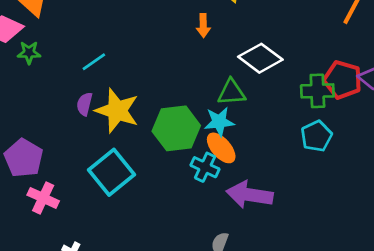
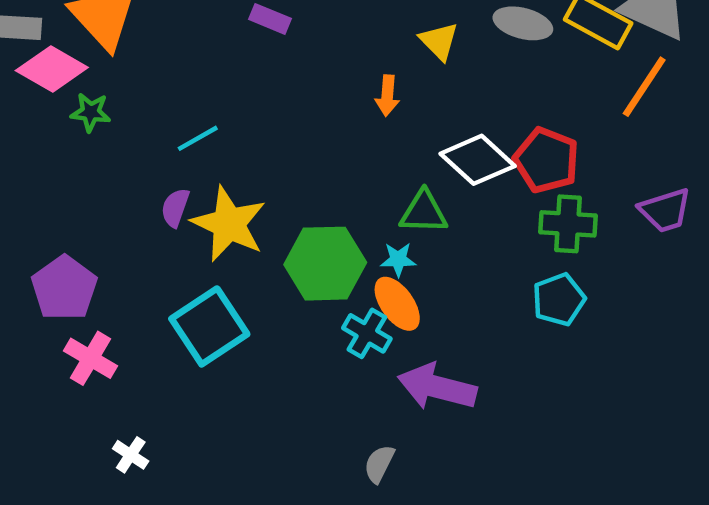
red pentagon: (343, 80) -> (546, 160), moved
cyan star: (219, 122) -> (398, 259), size x0.7

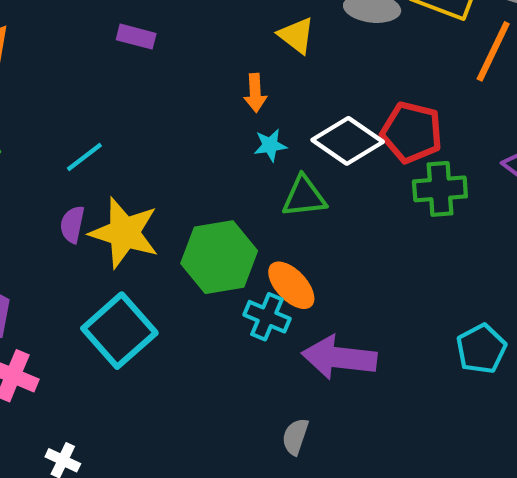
cyan star: (398, 259) -> (270, 145), moved
cyan pentagon: (559, 300) -> (481, 349), moved

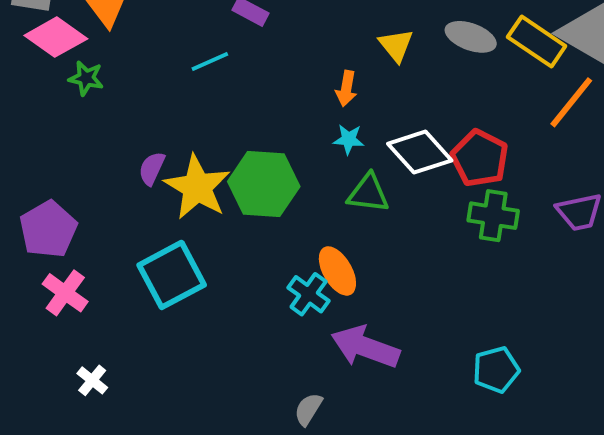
cyan line: (84, 157) -> (210, 61), moved
green hexagon: (219, 257) -> (264, 184), moved

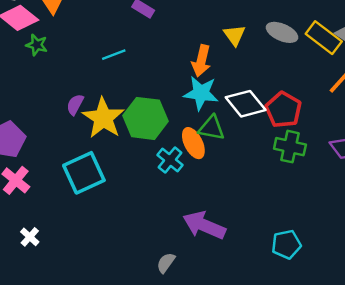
cyan line: (210, 61) -> (114, 55), moved
orange arrow: (346, 89) -> (201, 61), size x1.4
cyan star: (349, 139) -> (201, 93), size x1.8
orange ellipse: (337, 271) -> (193, 143), moved
cyan cross: (309, 294) -> (170, 160), moved

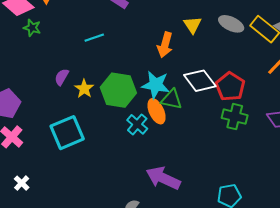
cyan star: (201, 93) -> (156, 85), moved
yellow star: (103, 118) -> (84, 89), size x0.6

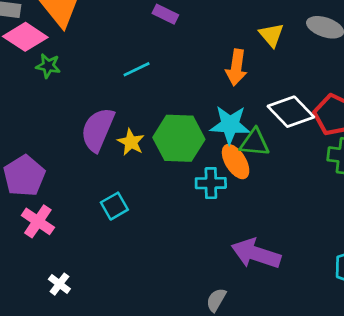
purple semicircle: (62, 77) -> (98, 130), size x1.8
cyan cross: (137, 124) -> (211, 183), turned -35
cyan square: (67, 133) -> (114, 206), size x0.6

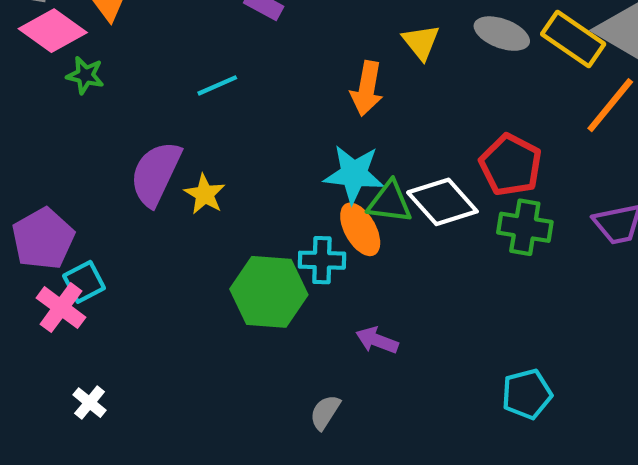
white diamond: (291, 112) -> (442, 202), moved
green hexagon: (179, 138) -> (269, 292), moved
cyan square: (114, 206) -> (84, 282), moved
purple arrow: (256, 254) -> (377, 340), moved, size x0.6
gray semicircle: (216, 300) -> (325, 412), moved

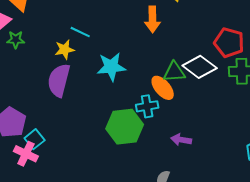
cyan line: (217, 85) -> (80, 32), turned 60
cyan star: (354, 174) -> (111, 67), moved
yellow star: (205, 194) -> (65, 49), moved, turned -30

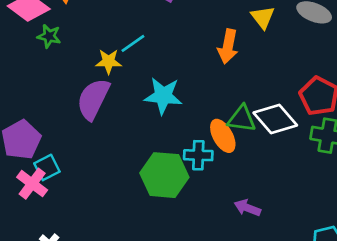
cyan line: (80, 32) -> (133, 43), turned -72
purple arrow: (181, 140) -> (247, 208), moved

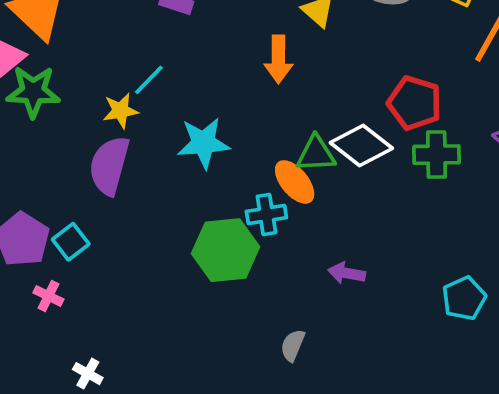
green star: (49, 36) -> (33, 92), size x1.6
cyan square: (47, 167) -> (71, 242), moved
pink cross: (32, 184) -> (48, 296), size x0.7

